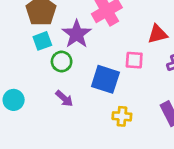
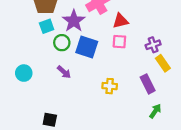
red triangle: (158, 34) -> (120, 21), moved
blue square: (105, 79) -> (87, 47), moved

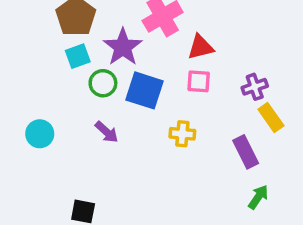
yellow cross: (110, 86) -> (182, 134), moved

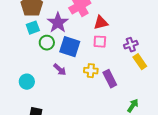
purple arrow: (107, 132) -> (60, 70), moved
cyan circle: (40, 134) -> (27, 82), moved
purple rectangle: (246, 152) -> (110, 79), moved

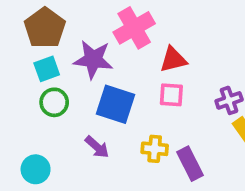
purple star: (58, 23) -> (93, 60), turned -30
green circle: (47, 43) -> (54, 102), moved

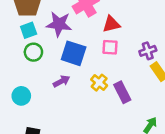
purple arrow: (97, 147) -> (61, 81), turned -70
yellow cross: (155, 149) -> (99, 83), turned 35

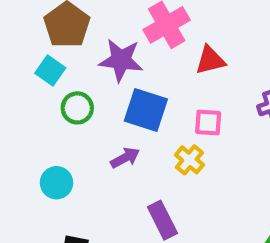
cyan square: (29, 30) -> (50, 71), moved, turned -35
pink square: (110, 47) -> (208, 122), moved
purple rectangle: (122, 92) -> (162, 220), moved

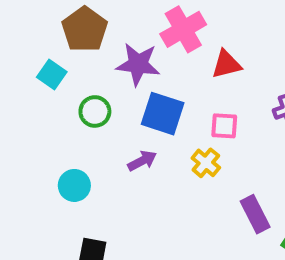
cyan square: (50, 71) -> (52, 75), moved
purple rectangle: (162, 220) -> (255, 214), moved

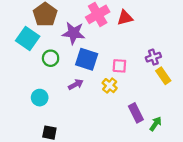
red triangle: (226, 64) -> (125, 18), moved
cyan square: (52, 75) -> (28, 39), size x1.5

